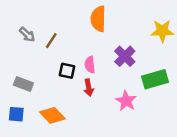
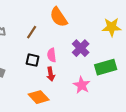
orange semicircle: (98, 19) -> (59, 17), turned -35
brown line: (51, 41) -> (32, 32), moved
orange diamond: (52, 115) -> (39, 97), moved

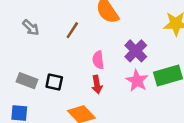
black square: (33, 60) -> (54, 82), moved
pink star: (82, 85) -> (137, 81), moved

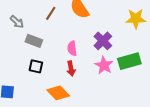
brown line: (72, 30) -> (51, 13), moved
gray rectangle: (27, 81) -> (34, 41), moved

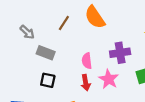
purple cross: (103, 41) -> (120, 53), turned 36
pink star: (104, 65) -> (109, 79), moved

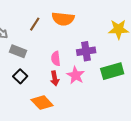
orange semicircle: (95, 17) -> (63, 19), turned -50
black square: (48, 80) -> (20, 76), turned 32

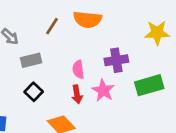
gray rectangle: (18, 51) -> (31, 60), turned -35

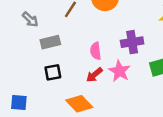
black square: (34, 92) -> (53, 72), turned 36
red arrow: (77, 94) -> (94, 75), turned 60

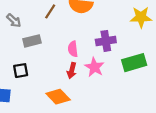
black square: (53, 72) -> (21, 71), moved
red arrow: (94, 75) -> (72, 71), turned -35

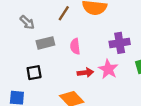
pink semicircle: (73, 49) -> (75, 46), moved
red arrow: (72, 71) -> (85, 73), turned -112

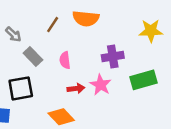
gray rectangle: (45, 43) -> (33, 57), turned 60
black square: (34, 73) -> (21, 88), size x1.5

